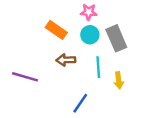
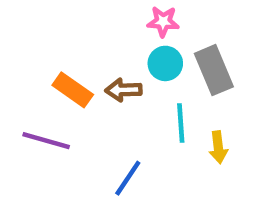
orange rectangle: (56, 30) -> (73, 90), moved
brown arrow: (66, 60) -> (123, 90), moved
blue line: (80, 103) -> (128, 178), moved

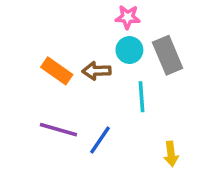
purple line: (46, 141) -> (58, 130), moved
yellow arrow: (218, 147) -> (171, 154), moved

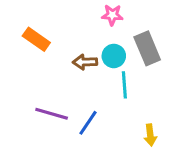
cyan circle: (129, 50) -> (114, 56), moved
orange rectangle: (57, 71) -> (36, 39), moved

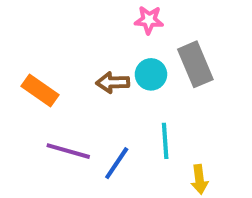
orange rectangle: (36, 39) -> (40, 91), moved
cyan line: (124, 85) -> (165, 141), moved

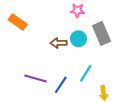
orange rectangle: (40, 91) -> (18, 22), moved
cyan line: (165, 141) -> (86, 73), turned 36

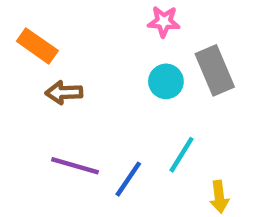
brown arrow: (59, 43) -> (64, 93), moved

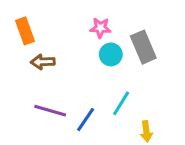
pink star: (164, 22) -> (100, 28), moved
orange rectangle: (37, 46) -> (25, 31), turned 35

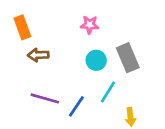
gray rectangle: (143, 47) -> (128, 58), moved
cyan circle: (111, 54) -> (96, 60), moved

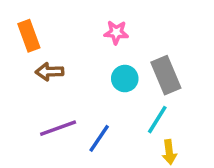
cyan line: (108, 92) -> (157, 120), moved
purple line: (45, 98) -> (58, 128), turned -36

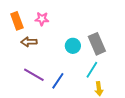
pink star: (116, 32) -> (42, 19), moved
purple line: (58, 128) -> (34, 75), turned 50

